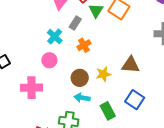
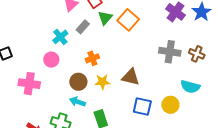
orange cross: (84, 45) -> (92, 58), moved
blue square: (135, 100) -> (142, 107), moved, turned -30

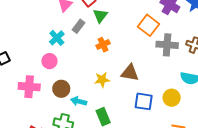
orange square: (128, 20) -> (149, 25), moved
orange cross: (92, 58) -> (103, 45), moved
brown circle: (78, 82) -> (61, 89), moved

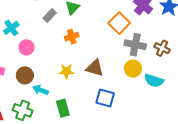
cyan cross: (57, 38) -> (11, 28), moved
pink circle: (49, 61) -> (26, 47), moved
yellow circle: (172, 98) -> (133, 69), moved

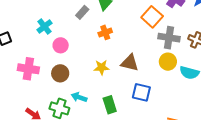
cyan arrow: (41, 90) -> (79, 97), moved
green rectangle: (63, 108) -> (110, 105), moved

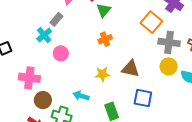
gray rectangle: (82, 12) -> (56, 19), moved
brown circle: (60, 73) -> (43, 100), moved
cyan arrow: (79, 97) -> (81, 96), moved

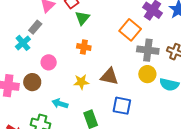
orange cross: (105, 39) -> (84, 47), turned 32
pink circle: (61, 53) -> (49, 62), moved
brown circle: (43, 100) -> (32, 82), moved

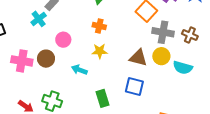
brown triangle: (109, 76) -> (138, 58), moved
yellow star: (81, 82) -> (100, 51), moved
cyan arrow: (60, 104) -> (79, 70), moved

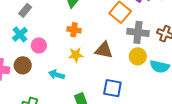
cyan cross: (39, 19) -> (20, 34), moved
brown triangle: (138, 58) -> (104, 50), moved

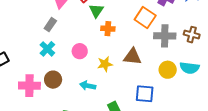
orange cross: (74, 30) -> (108, 29), moved
pink circle: (39, 45) -> (80, 51), moved
yellow circle: (138, 56) -> (168, 70), moved

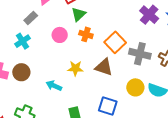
orange square: (145, 17) -> (115, 42), moved
pink circle: (80, 51) -> (60, 35), moved

